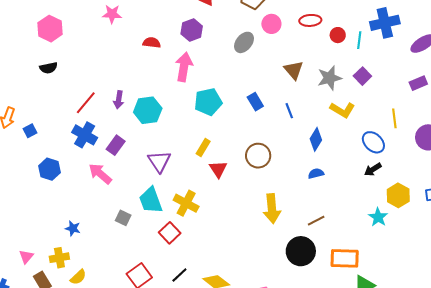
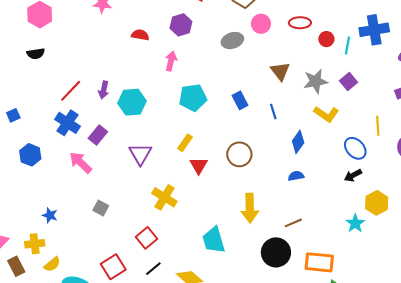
gray ellipse: (244, 42) -> (232, 41), turned 30
pink arrow: (184, 67) -> (171, 61), size x0.7
cyan trapezoid: (151, 200) -> (214, 240), moved
red square: (170, 233) -> (147, 238), moved

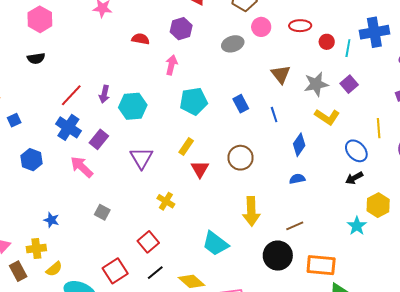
yellow cross: (164, 197) -> (166, 201), size x0.7
cyan trapezoid: (214, 240) -> (215, 244), turned -36

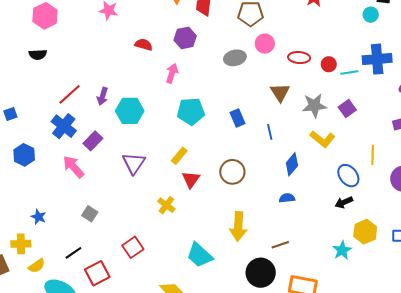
red ellipse: (300, 26) -> (299, 58), moved
cyan line: (348, 48) -> (349, 72), turned 66
yellow cross: (166, 201) -> (166, 205), moved
black line: (155, 273) -> (73, 253), moved

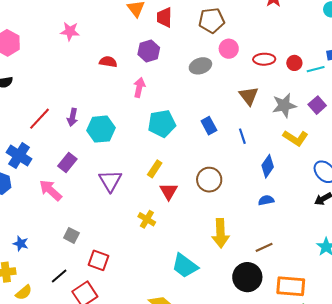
blue cross: (64, 126) -> (19, 156), moved
red square: (133, 247) -> (98, 260), moved, turned -30

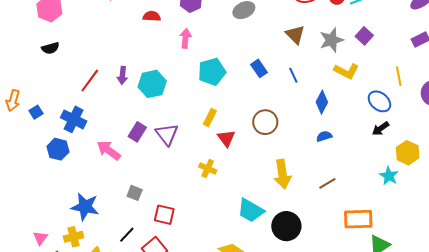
purple rectangle: (67, 163) -> (137, 132), moved
blue star: (21, 244) -> (85, 207), size x1.8
black circle: (247, 277) -> (286, 226), moved

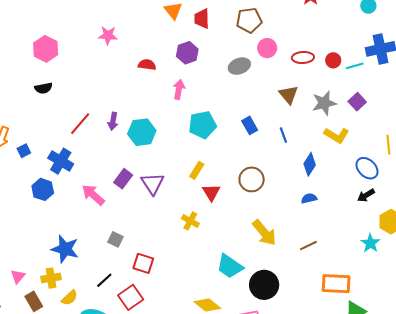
yellow arrow: (282, 174) -> (264, 233), turned -36

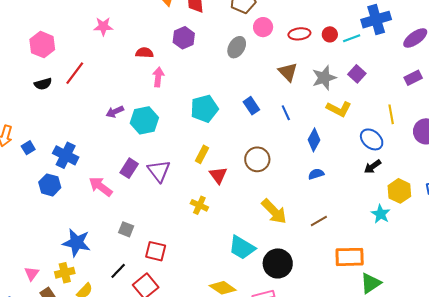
gray ellipse: (239, 66) -> (237, 47), turned -35
pink arrow: (179, 89) -> (158, 77), moved
purple arrow: (113, 121) -> (115, 112), turned 60
red line: (80, 124) -> (75, 73), moved

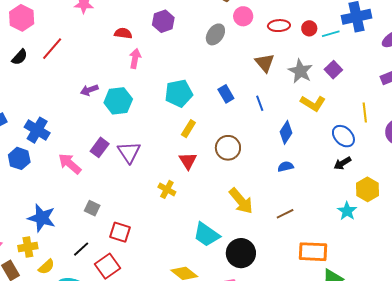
gray star: (324, 78) -> (300, 71), turned -30
black semicircle: (43, 84) -> (20, 57), turned -36
yellow rectangle: (202, 154) -> (188, 129), moved

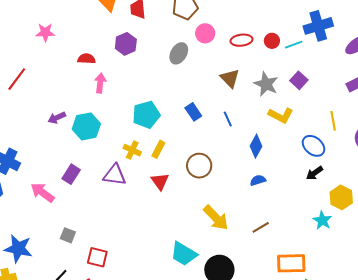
purple triangle: (129, 152) -> (115, 175), moved, turned -45
yellow cross: (167, 189) -> (132, 150), moved

